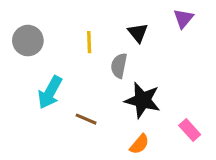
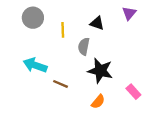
black triangle: (138, 33) -> (97, 23), turned -32
gray circle: (28, 41) -> (33, 18), moved
cyan arrow: (50, 92) -> (35, 65), turned 80

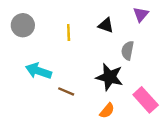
gray circle: (33, 18) -> (23, 25), moved
gray semicircle: (84, 46) -> (128, 51), moved
pink rectangle: (133, 92) -> (146, 100), size x1.5

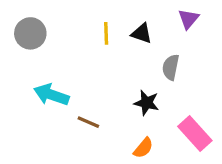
yellow line: (69, 32) -> (106, 33), moved
black star: (109, 77) -> (146, 103), size x0.7

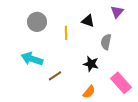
gray circle: (30, 33) -> (37, 22), moved
yellow line: (106, 33) -> (66, 33), moved
brown line: (88, 122) -> (55, 76), turned -56

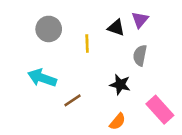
purple triangle: (117, 12) -> (140, 20), moved

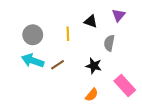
purple triangle: (140, 20) -> (119, 15), moved
gray circle: (49, 29) -> (33, 35), moved
brown line: (72, 100) -> (58, 65), moved

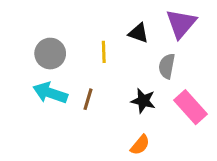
purple triangle: (119, 15) -> (181, 24), size x1.5
brown line: (58, 65) -> (88, 99), turned -40
pink rectangle: (125, 85) -> (190, 107), moved

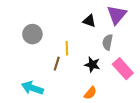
yellow line: (104, 52) -> (67, 48), moved
cyan arrow: (50, 93) -> (32, 88), moved

